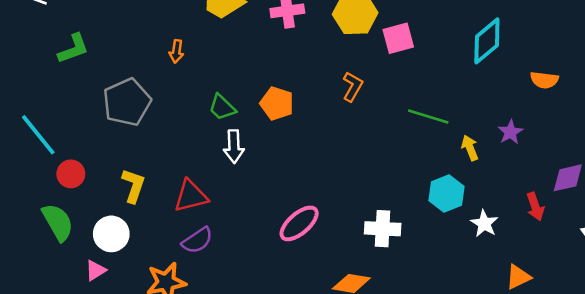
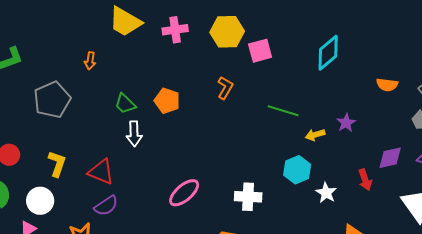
orange semicircle: (544, 80) -> (387, 85), moved
yellow arrow: (470, 148) -> (315, 135), turned -84
red triangle: (191, 196) -> (101, 172), turned 36

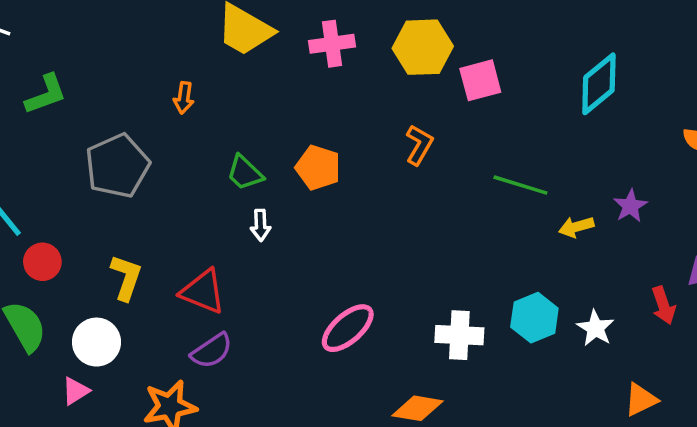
white arrow: (134, 134) -> (260, 225), size x0.7
cyan hexagon: (297, 170) -> (534, 318), moved

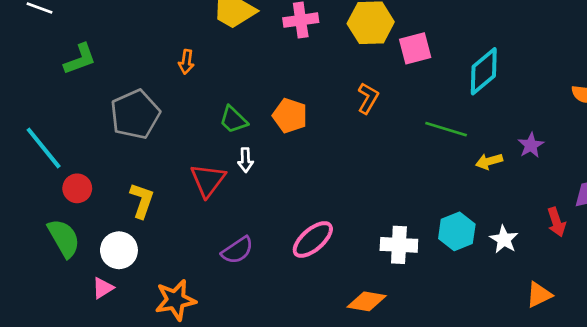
cyan diamond: (599, 84) -> (484, 71), moved
red triangle: (203, 291) -> (208, 180), moved, turned 45
purple semicircle: (212, 351) -> (237, 250), moved

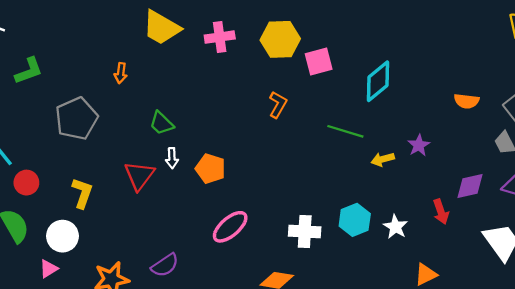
orange pentagon: (290, 116) -> (210, 169), moved
purple semicircle: (237, 250) -> (165, 265), moved

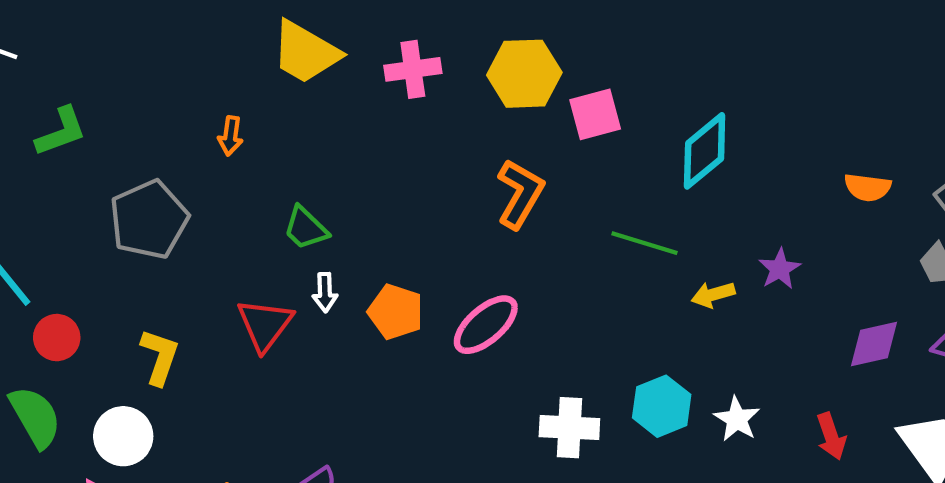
orange L-shape: (278, 105) -> (520, 194), size x1.4
red arrow: (441, 212) -> (831, 436), moved
pink ellipse: (230, 227) -> (486, 325), moved

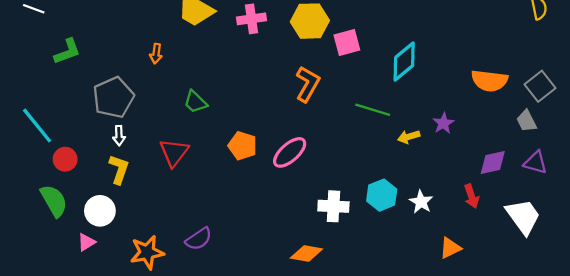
orange semicircle: (868, 187) -> (489, 81), size x1.5
white arrow: (325, 292) -> (119, 136), moved
red arrow: (831, 436) -> (471, 196), moved

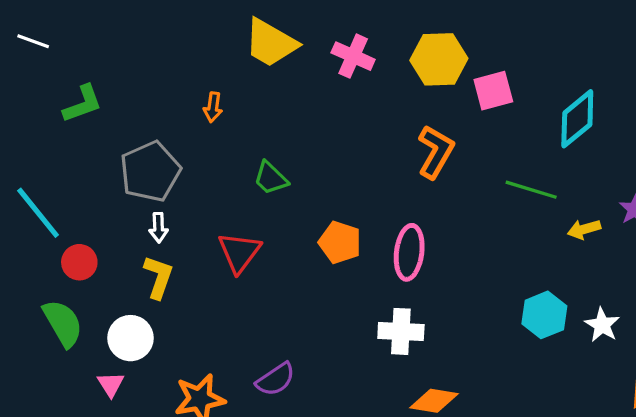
pink cross: (251, 19) -> (353, 56), turned 32
pink ellipse: (290, 152) -> (409, 252), turned -42
white cross: (333, 206) -> (401, 331), moved
pink triangle: (86, 242) -> (111, 384), turned -30

